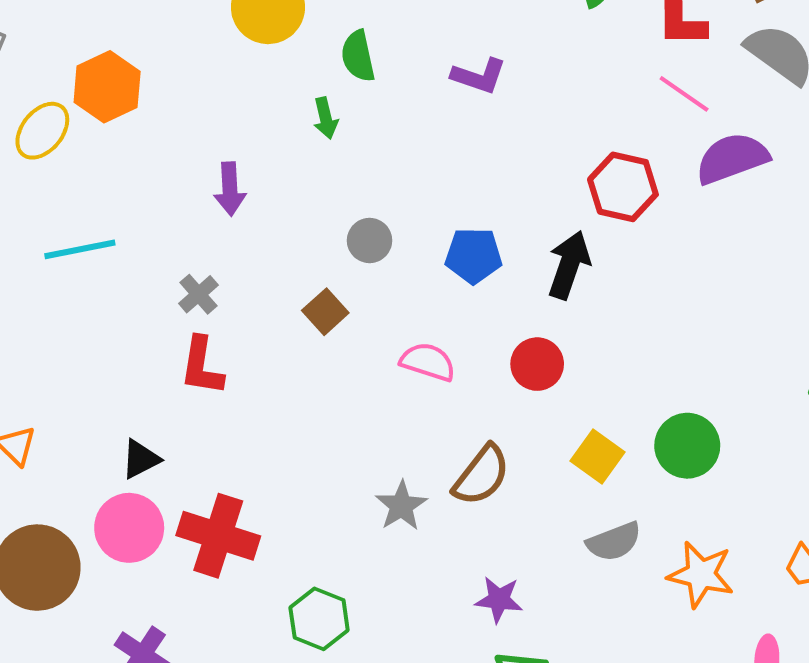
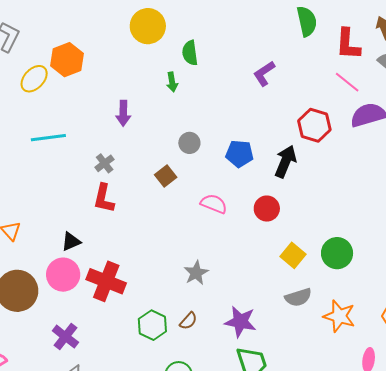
purple L-shape: (479, 76) -> (264, 74), moved, turned 124
brown semicircle: (481, 475) -> (188, 321), moved, size x0.6
purple star: (499, 600) -> (240, 322), size x1.4

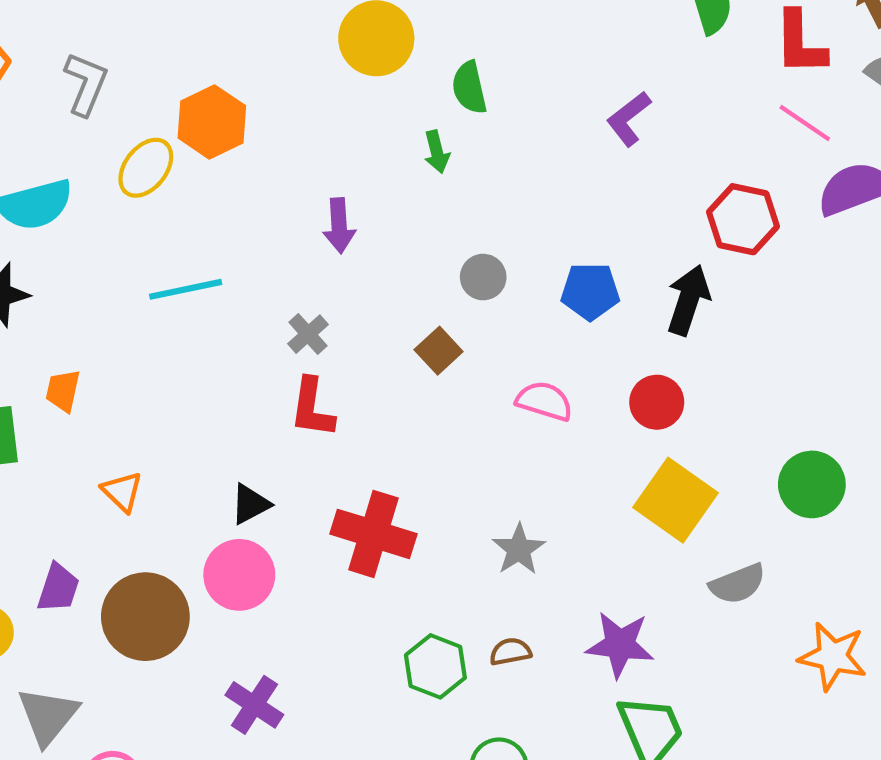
yellow square: (293, 255) -> (676, 500), moved, size x1.5
red cross: (106, 281) -> (373, 534), moved
orange star: (339, 316) -> (833, 656), moved
brown semicircle: (188, 321) -> (510, 652), turned -138

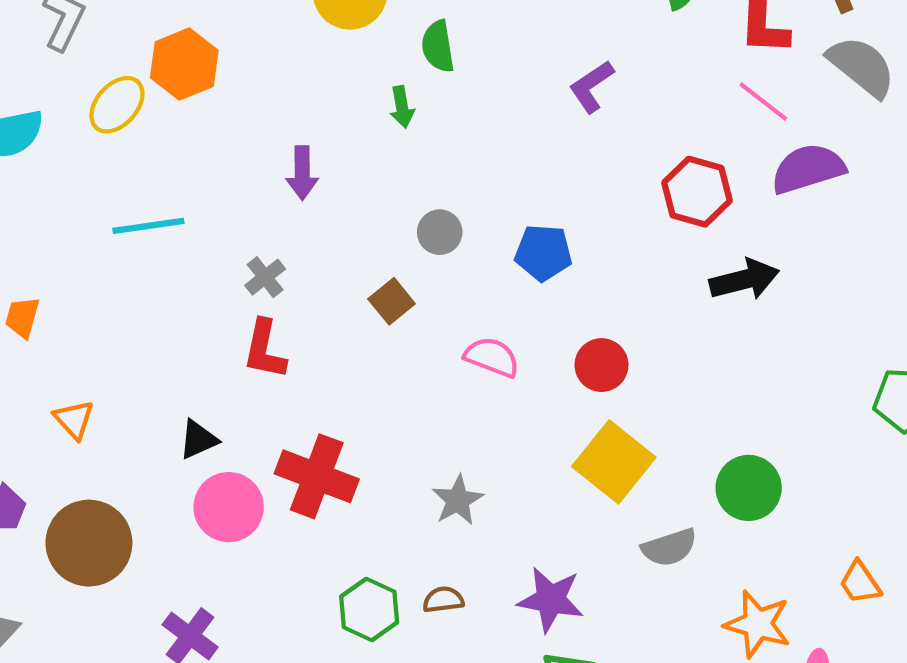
black arrow: (688, 300) -> (744, 279), moved, turned 54
green circle: (812, 484) -> (749, 488), moved
pink circle: (239, 575) -> (229, 507), moved

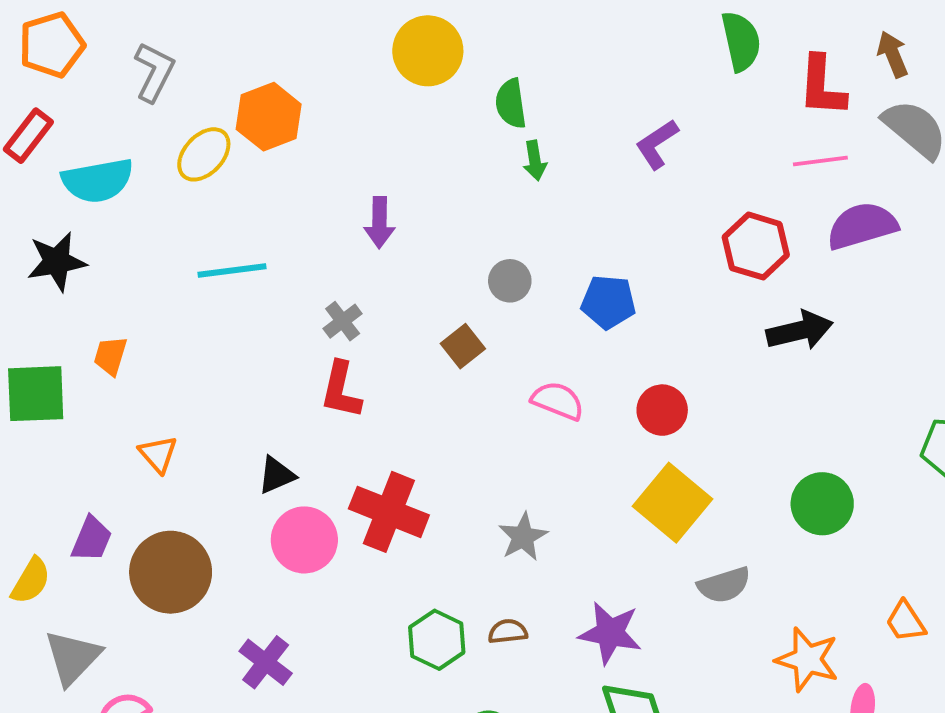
pink line: (763, 101) -> (820, 161), turned -46
green arrow: (402, 107) -> (535, 161), moved
green circle: (749, 488) -> (822, 504), moved

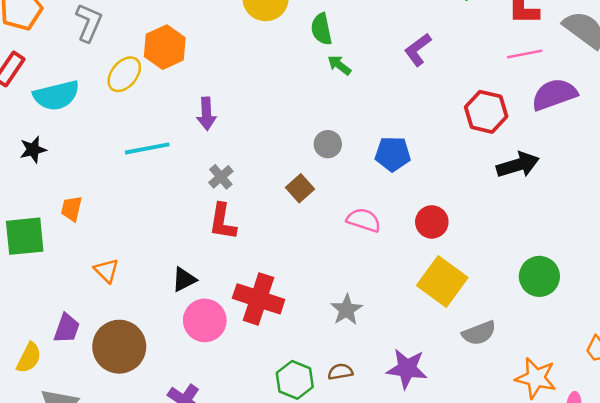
green arrow: (535, 161) -> (339, 65), turned 140
purple arrow: (379, 222) -> (206, 114), moved
black star: (57, 262) -> (33, 150), size x0.7

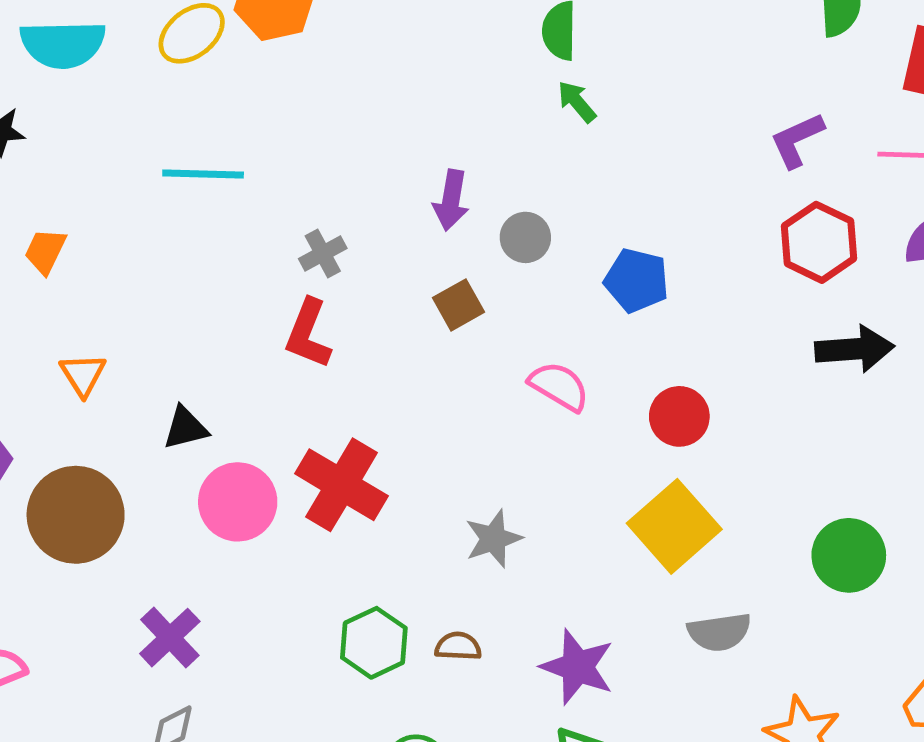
purple L-shape: (418, 50) -> (797, 140), moved
purple arrow: (206, 114) -> (451, 200), moved
black triangle: (184, 279) -> (185, 428), moved

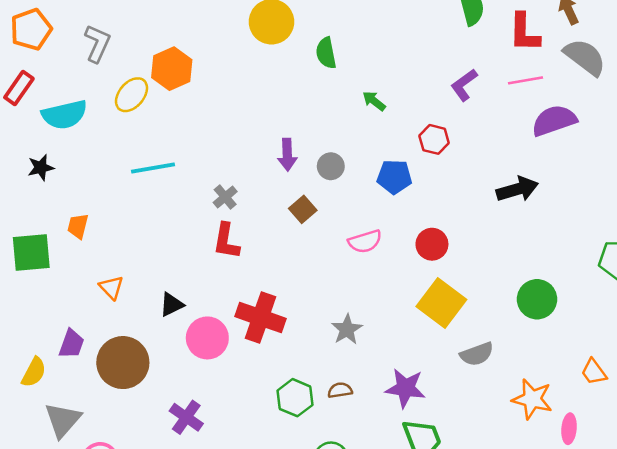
green arrow: (577, 102) -> (374, 101), moved
red hexagon: (819, 242) -> (434, 139), moved, size x0.7
pink semicircle: (559, 386) -> (365, 241), turned 144

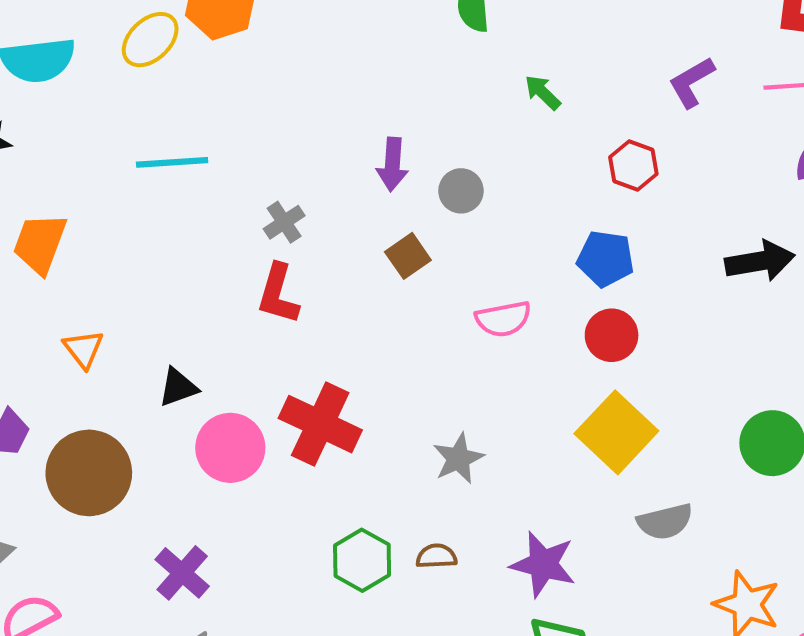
blue pentagon: (394, 177) -> (606, 259), moved
orange trapezoid: (78, 226) -> (40, 244), size x1.5

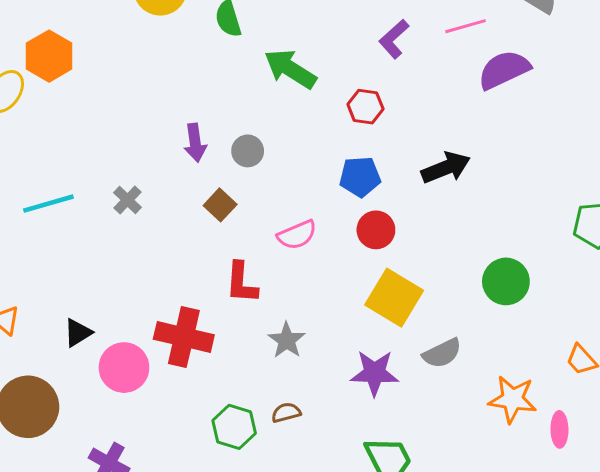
green arrow: (543, 92) -> (290, 69), size x1.8
cyan line: (172, 162) -> (48, 204), moved
black arrow: (760, 261) -> (446, 168), moved
red L-shape: (278, 294) -> (241, 283), moved
purple star: (543, 564) -> (375, 373), moved

